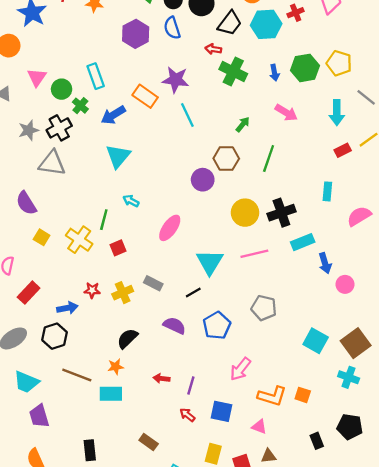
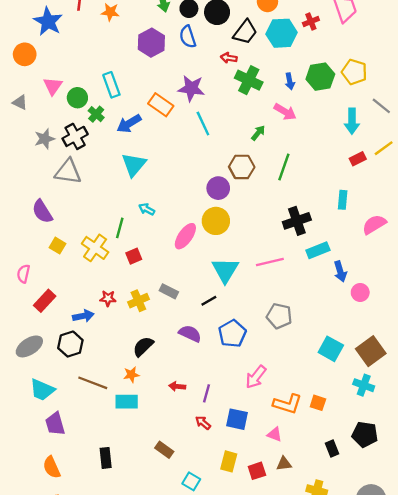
pink arrow: (286, 113) -> (285, 112), moved
yellow circle: (245, 213) -> (216, 221), moved

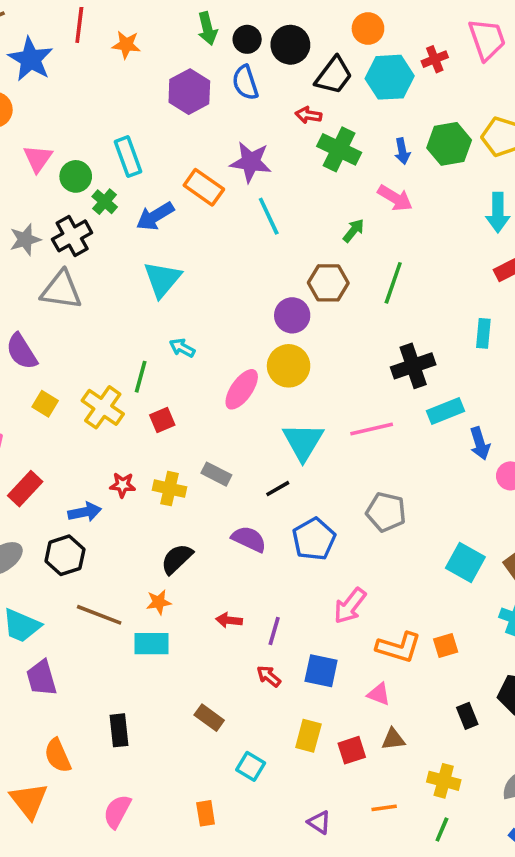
yellow cross: (138, 301) -> (170, 489), turned 36
orange square: (318, 403) -> (446, 645), turned -35
orange semicircle: (52, 467) -> (58, 756), moved

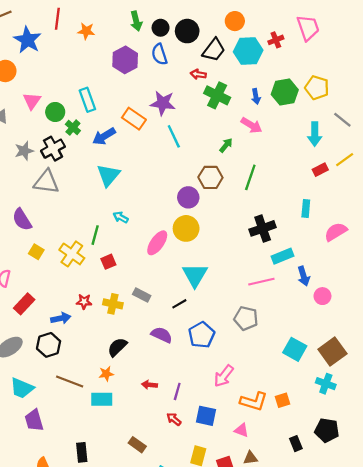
pink line: (372, 429) -> (261, 282), moved

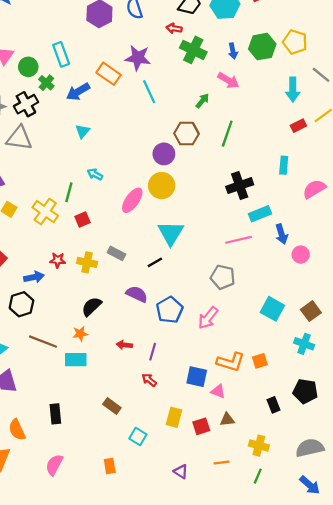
cyan triangle: (108, 175) -> (83, 131), size x0.6
blue pentagon: (202, 335) -> (170, 310), moved
brown square: (332, 352) -> (311, 311), size x0.7
pink arrow: (224, 376) -> (208, 318), moved
blue square: (206, 416) -> (197, 377), moved

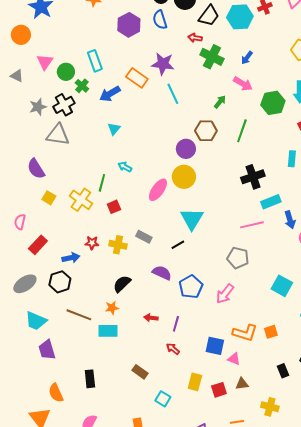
green hexagon: (262, 47) -> (273, 103), moved
blue arrow: (233, 51) -> (247, 58), turned 48

